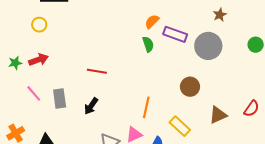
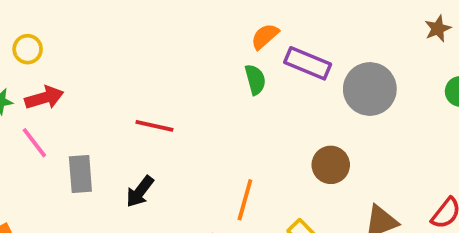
brown star: (220, 15) -> (438, 29), moved
yellow circle: (39, 25) -> (28, 49), moved
pink line: (34, 93) -> (34, 143), moved

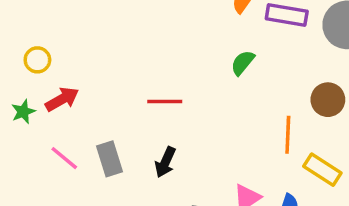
green semicircle: (255, 80) -> (243, 63), moved, turned -112
pink line: (34, 143) -> (64, 158), moved
orange line: (245, 200) -> (288, 135), moved

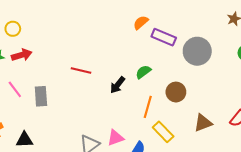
green semicircle: (243, 63) -> (143, 72), moved
black arrow: (165, 162) -> (118, 85), moved

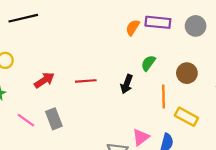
orange semicircle: (141, 23) -> (133, 28), moved
gray circle: (197, 51) -> (196, 26), size x0.7
red arrow: (22, 55) -> (44, 80), moved

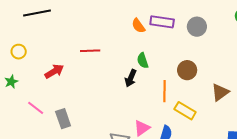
orange semicircle: (133, 28) -> (138, 26), turned -70
green semicircle: (148, 63) -> (143, 60), moved, turned -56
red line: (86, 81) -> (90, 51), moved
gray rectangle: (54, 119) -> (63, 119), moved

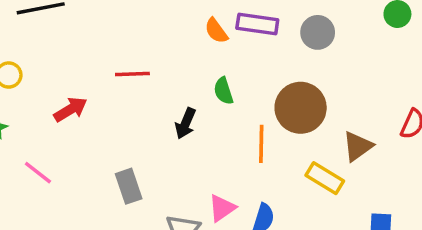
brown circle: (187, 70) -> (301, 108), size x1.5
black arrow: (131, 78) -> (186, 123), moved
yellow rectangle: (185, 111) -> (325, 178), moved
gray rectangle: (63, 119) -> (129, 186), moved

